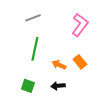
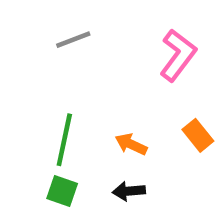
green line: (35, 49) -> (64, 140), moved
orange rectangle: (80, 62) -> (198, 135), moved

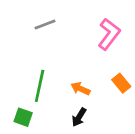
green square: (62, 191) -> (23, 117), moved
black arrow: (129, 191) -> (79, 117), turned -54

